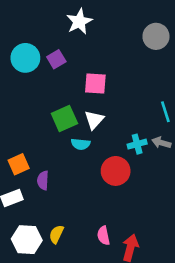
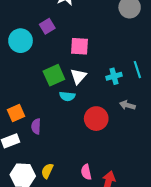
cyan circle: (25, 58) -> (21, 41), moved
gray arrow: (161, 143) -> (127, 105), moved
cyan cross: (137, 144) -> (114, 76), moved

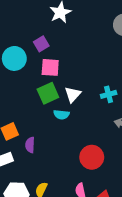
pink square: (80, 46) -> (50, 67), moved
red circle: (96, 119) -> (92, 157), moved

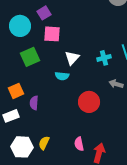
green square: (48, 93) -> (30, 57), moved
red circle: (92, 157) -> (89, 102), moved

